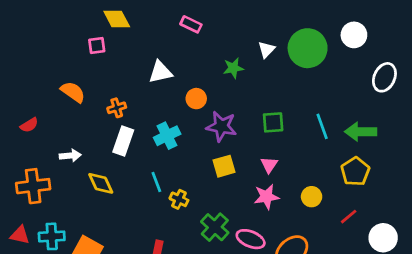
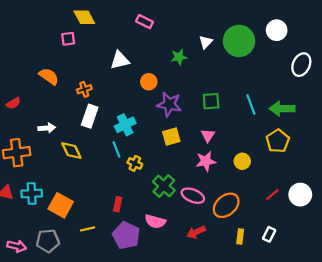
cyan cross: (167, 136) -> (125, 125), moved
red line: (349, 217) -> (272, 195), moved

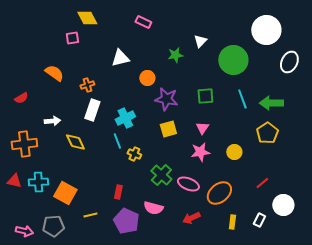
white circle: (277, 30) -> (266, 30), size x1.5
green circle: (239, 41) -> (233, 60), moved
white circle: (300, 195) -> (283, 205), moved

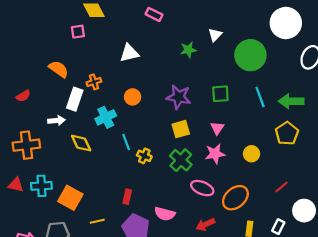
orange circle: (147, 78) -> (133, 97), moved
white rectangle: (92, 110) -> (75, 99), moved
cyan cross: (125, 118) -> (106, 117), moved
green cross: (161, 175) -> (181, 160), moved

